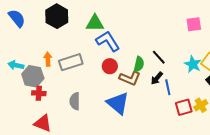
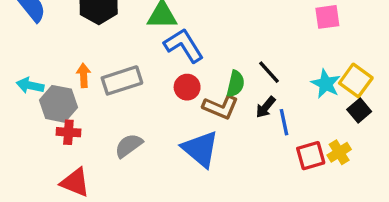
gray semicircle: (75, 101) -> (129, 146), turned 54

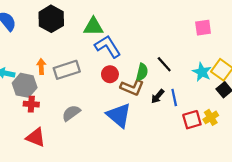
black arrow: (266, 107) -> (158, 96), moved

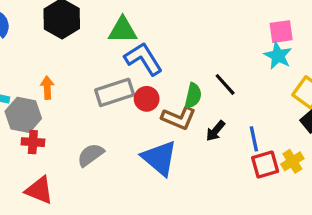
gray rectangle: (67, 70) -> (115, 92), moved
cyan star: (202, 72) -> (278, 56), moved
blue line: (174, 97) -> (254, 139), moved

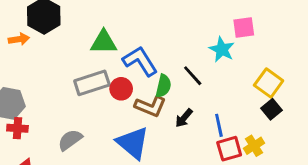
green triangle: (123, 30) -> (104, 42), moved
cyan star: (278, 56) -> (222, 49), moved
blue L-shape: (143, 59) -> (140, 61), moved
orange arrow: (47, 88) -> (19, 39), moved, turned 84

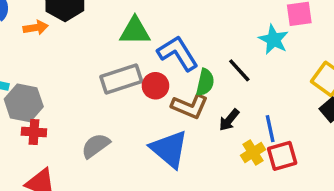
yellow cross: (254, 146) -> (253, 153), moved

